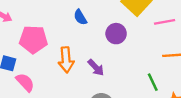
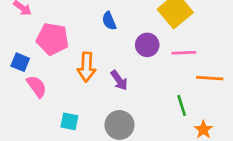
pink line: (165, 22) -> (184, 53), moved

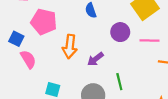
purple arrow: (119, 80) -> (95, 59), turned 84
green line: (182, 105) -> (119, 82), moved

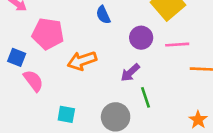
orange arrow: (70, 47) -> (82, 61), turned 70
purple arrow: (95, 59) -> (130, 73), moved

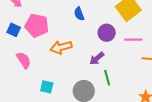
blue square: (17, 57) -> (14, 30), moved

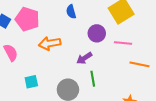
cyan square: (47, 87) -> (31, 82), turned -32

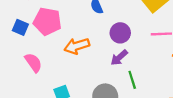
purple circle: (97, 33) -> (120, 33), moved

